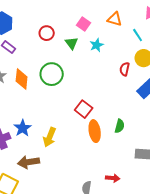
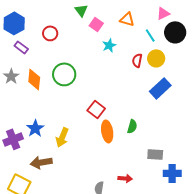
red circle: (47, 33) -> (50, 33), moved
green triangle: (72, 43) -> (81, 10), moved
red semicircle: (125, 69) -> (137, 60), moved

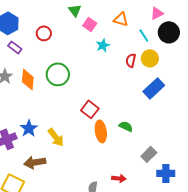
green semicircle: (132, 126) -> (126, 126), turned -80
yellow arrow: (62, 137) -> (56, 137), turned -60
gray rectangle: (155, 154) -> (149, 154), turned -49

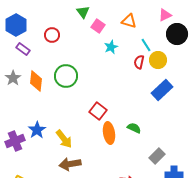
cyan line: (144, 35) -> (146, 45), moved
brown arrow: (35, 162) -> (70, 164), moved

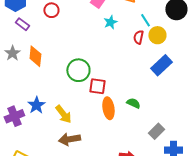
green circle: (66, 76) -> (78, 70), moved
red square: (98, 111) -> (97, 86), turned -30

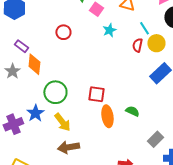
red circle: (51, 10) -> (63, 32), moved
purple rectangle: (22, 24) -> (21, 46), moved
gray star: (12, 53) -> (12, 71), moved
green circle: (78, 70) -> (55, 92), moved

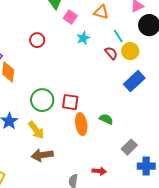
red semicircle: (137, 45) -> (111, 53), turned 128
green circle: (55, 92) -> (42, 100), moved

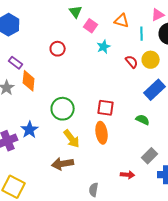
cyan line: (118, 36) -> (142, 34), moved, turned 32
red square: (70, 102) -> (106, 108), moved
green semicircle: (106, 119) -> (143, 120), moved
yellow arrow: (36, 130) -> (72, 139), moved
red arrow: (99, 171) -> (128, 175), moved

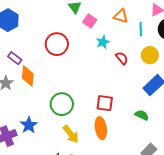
red circle: (58, 49) -> (57, 44), size x1.5
red semicircle: (132, 62) -> (122, 58), moved

